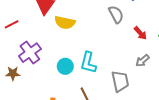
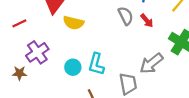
red arrow: (140, 33) -> (147, 21), moved
gray arrow: (143, 61) -> (151, 63), size x1.6

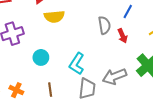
yellow semicircle: (73, 23) -> (54, 17), turned -36
cyan L-shape: (96, 64) -> (77, 64), moved

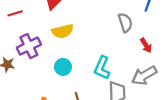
yellow semicircle: (54, 17) -> (63, 31), moved
red arrow: (123, 36) -> (146, 45), moved

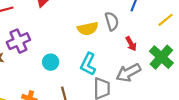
yellow semicircle: (63, 31) -> (88, 29), moved

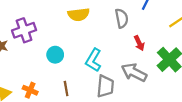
yellow semicircle: (88, 29) -> (79, 15), moved
gray arrow: (128, 73) -> (134, 72), turned 50

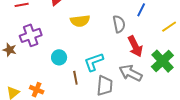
red arrow: (139, 43) -> (135, 46), size x1.5
cyan L-shape: (93, 60) -> (94, 62), turned 40
brown line: (66, 89) -> (75, 78), moved

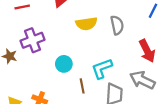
gray semicircle: (119, 24) -> (117, 25), moved

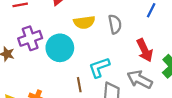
cyan circle: (64, 64) -> (60, 48), moved, size x1.6

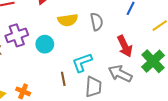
cyan circle: (60, 48) -> (45, 44), size x0.7

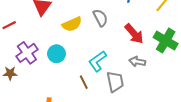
gray arrow: (120, 74) -> (137, 62), size x0.7

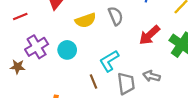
red arrow: (134, 34) -> (150, 35), turned 85
gray arrow: (137, 62) -> (152, 76), moved

